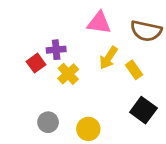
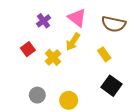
pink triangle: (99, 23) -> (77, 18), turned 30
purple cross: (56, 50) -> (44, 21), moved, turned -32
yellow arrow: (108, 58) -> (73, 42), moved

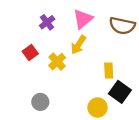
pink triangle: (77, 18) -> (83, 19), turned 42
yellow rectangle: (104, 54) -> (109, 71), moved, turned 32
yellow circle: (69, 100) -> (97, 108), moved

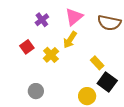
yellow rectangle: (109, 71) -> (97, 63), turned -40

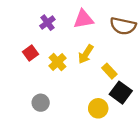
pink triangle: (74, 17) -> (84, 19), turned 30
yellow arrow: (70, 40) -> (86, 54), moved

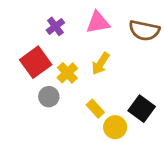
red square: (30, 53) -> (36, 62), size x1.6
yellow rectangle: (109, 71) -> (95, 109), moved
gray circle: (41, 103) -> (49, 97), moved

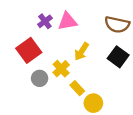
pink triangle: (98, 22) -> (68, 21), moved
yellow cross: (67, 73) -> (61, 69), moved
black square: (142, 109) -> (118, 57), moved

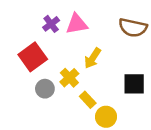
black square: (118, 57) -> (134, 84), moved, turned -36

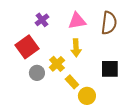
pink triangle: (77, 24) -> (77, 21), moved
brown semicircle: (133, 28) -> (109, 23), turned -95
yellow arrow: (93, 58) -> (76, 48), turned -36

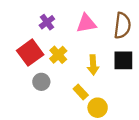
yellow arrow: (76, 48) -> (93, 65), moved
yellow cross: (57, 64) -> (58, 55), moved
black square: (110, 69) -> (123, 60), moved

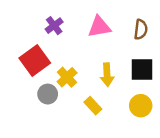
brown semicircle: (122, 26) -> (141, 29), size x0.7
yellow cross: (58, 55) -> (67, 77), moved
yellow circle: (98, 108) -> (141, 106), moved

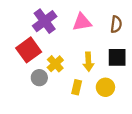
purple cross: (54, 26) -> (45, 21), size x1.6
yellow rectangle: (93, 106) -> (77, 87), turned 56
yellow circle: (141, 106) -> (105, 87), moved

